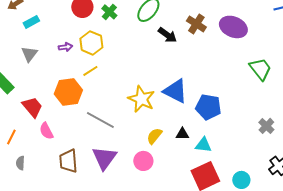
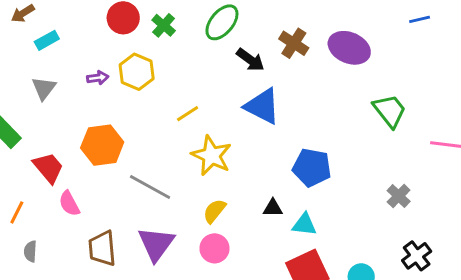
yellow line: (90, 71) -> (188, 114), moved
blue triangle: (175, 91) -> (262, 106), moved
yellow semicircle: (154, 136) -> (214, 211), moved

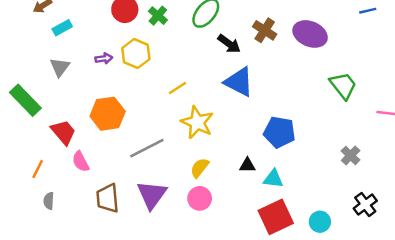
gray line: (150, 187) -> (147, 148), turned -56

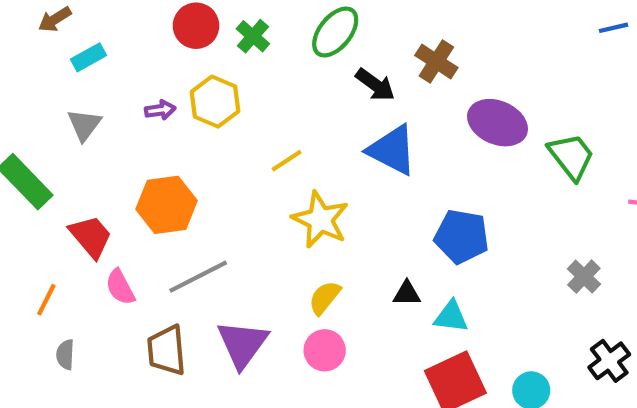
purple ellipse: (310, 34) -> (497, 123), moved
gray line: (147, 148) -> (198, 277), moved

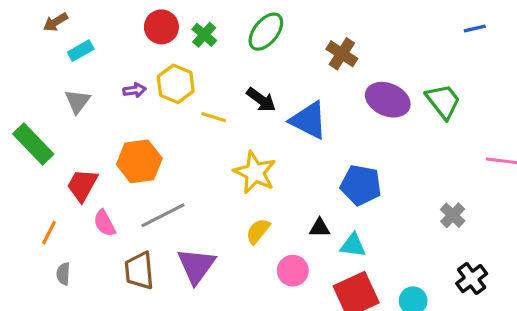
black arrow: (375, 85) -> (261, 100), moved
green trapezoid: (571, 156) -> (443, 101), moved
yellow line: (287, 161) -> (214, 117), moved, turned 50
red trapezoid: (91, 236) -> (82, 185), turned -111
pink circle: (325, 350) -> (293, 271), moved

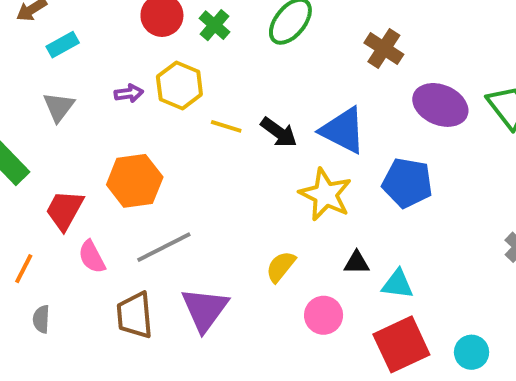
black arrow: (261, 100) -> (279, 132), moved
yellow star: (255, 172) -> (325, 195), moved
blue pentagon: (361, 185) -> (407, 183), moved

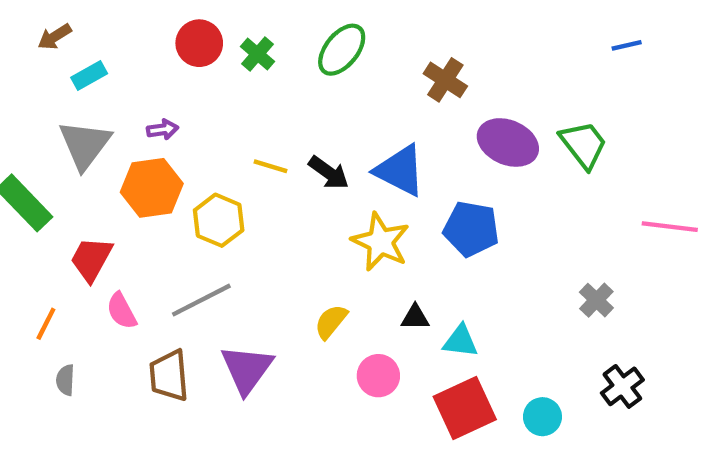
yellow hexagon: (179, 85) -> (219, 220), moved
gray triangle: (59, 107) -> (85, 145), size x1.5
orange hexagon: (135, 181) -> (152, 188), moved

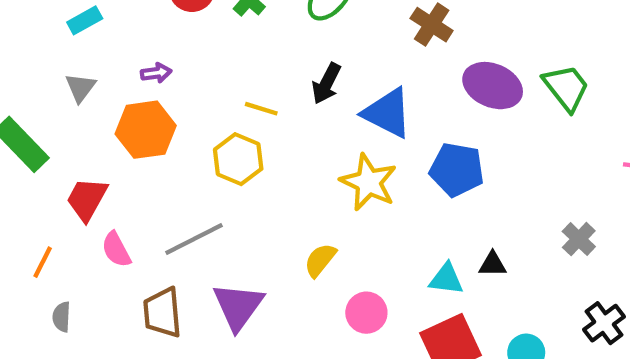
gray triangle: (85, 145) -> (80, 88), size x0.6
black arrow: (329, 173) -> (326, 83), moved, turned 81
yellow hexagon: (219, 220) -> (238, 159), moved
black triangle: (415, 317) -> (493, 264), moved

